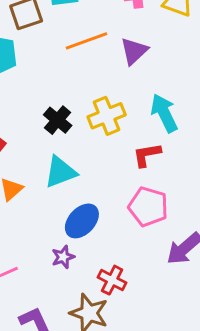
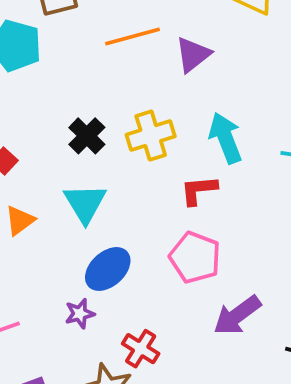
cyan triangle: (60, 172) -> (85, 203), turned -45

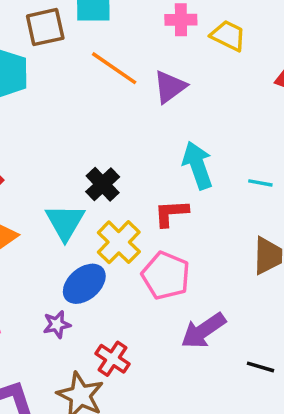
orange line: (133, 36) -> (114, 68), turned 48
black cross: (87, 136) -> (103, 184), moved
yellow cross: (151, 136) -> (119, 242), moved, turned -30

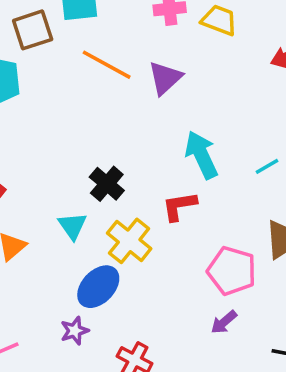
cyan line: (260, 183) -> (267, 166), turned -35
cyan triangle: (65, 222) -> (72, 226), size x0.7
pink pentagon: (166, 276) -> (232, 271), moved
purple arrow: (203, 331) -> (224, 322), size x0.6

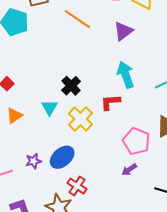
purple triangle: (165, 78) -> (123, 31), moved
blue ellipse: (98, 287) -> (62, 157), moved
purple star: (75, 331) -> (34, 161), moved

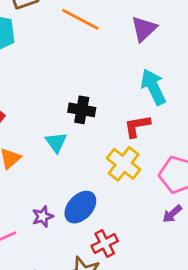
black cross: (71, 86) -> (82, 110), turned -30
yellow cross: (80, 119) -> (124, 164), moved
red cross: (77, 186) -> (105, 244), turned 36

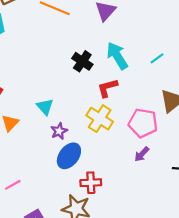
black cross: (82, 110) -> (82, 61), moved, turned 30
purple star: (43, 217) -> (59, 131), moved
red cross: (105, 244) -> (91, 183), turned 30

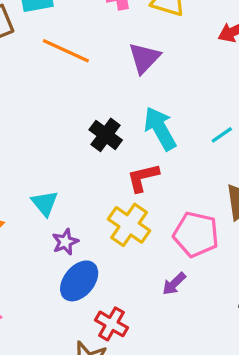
purple arrow: (142, 154) -> (174, 284), moved
red cross: (91, 183) -> (111, 324), turned 30

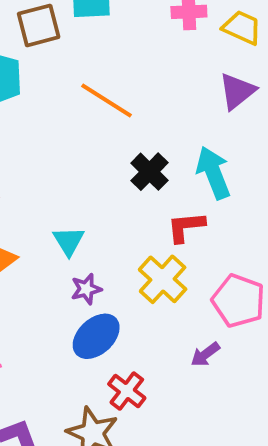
orange line: (66, 51) -> (107, 101), moved
purple triangle: (144, 58) -> (237, 91), moved

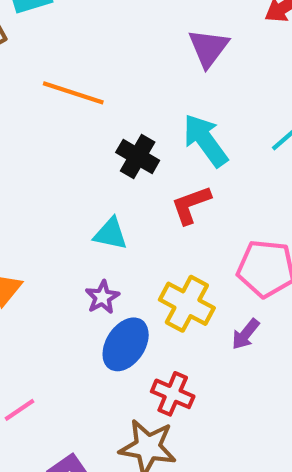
cyan triangle: (69, 241) -> (111, 234), moved, turned -32
yellow cross: (163, 279) -> (187, 304), moved

